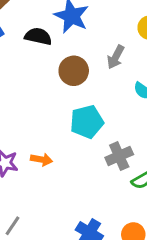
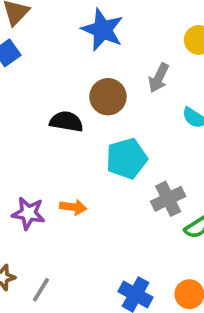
black semicircle: (38, 36) -> (66, 121), moved

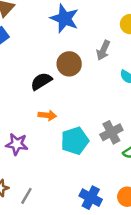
black semicircle: (66, 121) -> (41, 81), turned -40
cyan pentagon: (127, 159) -> (75, 141), moved
orange arrow: (73, 207) -> (47, 115), moved

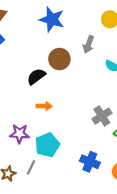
cyan pentagon: (75, 141) -> (47, 145), moved
gray line: (26, 196) -> (31, 167), moved
blue cross: (91, 198) -> (90, 162), moved

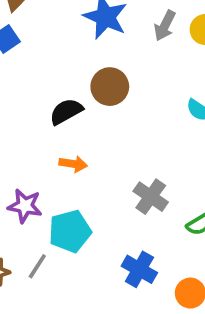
gray arrow: (88, 44) -> (165, 26), moved
gray cross: (102, 116) -> (151, 197), moved, turned -30

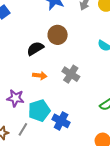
gray cross: (151, 197) -> (71, 74), moved
blue cross: (139, 269) -> (61, 121), moved

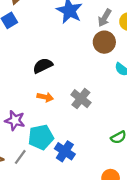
brown circle: (58, 35) -> (104, 42), moved

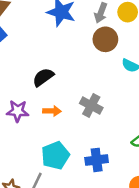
purple star: (15, 120) -> (18, 111), moved
blue cross: (65, 151) -> (97, 160), moved, turned -30

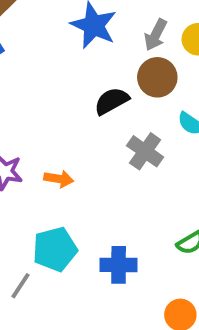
black semicircle: (43, 77) -> (112, 101), moved
gray cross: (91, 105) -> (145, 151), moved

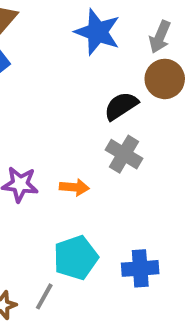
gray cross: (145, 151) -> (124, 154), moved

